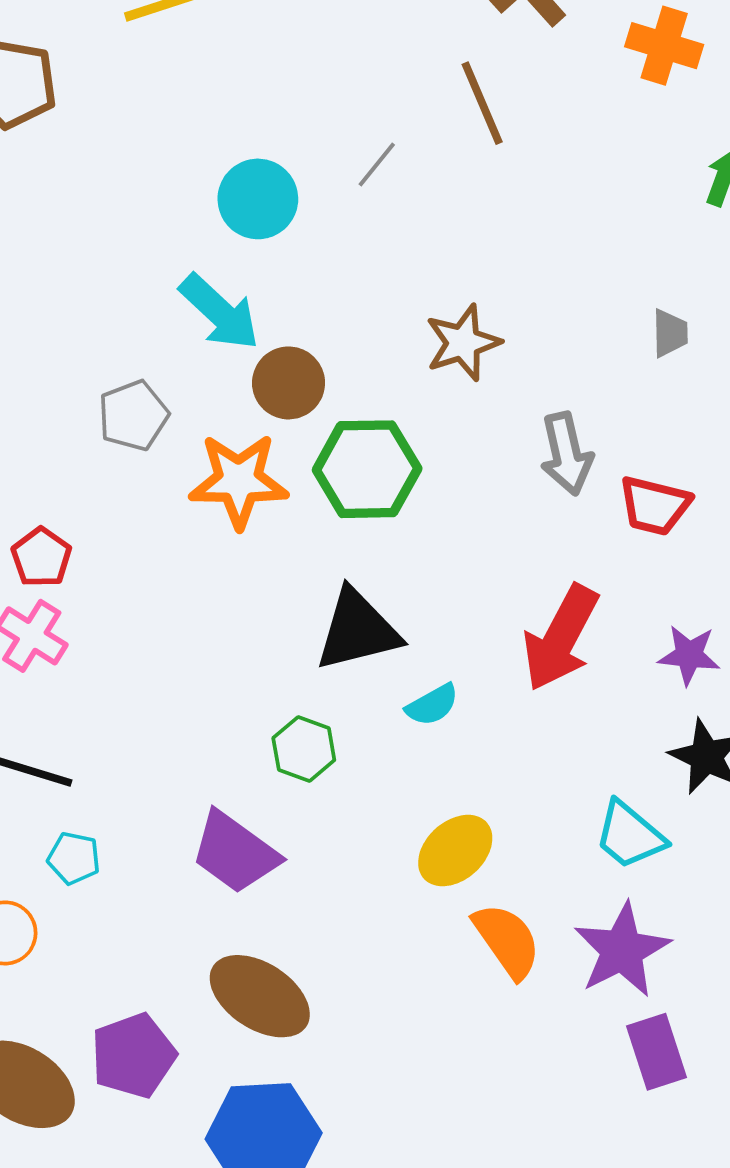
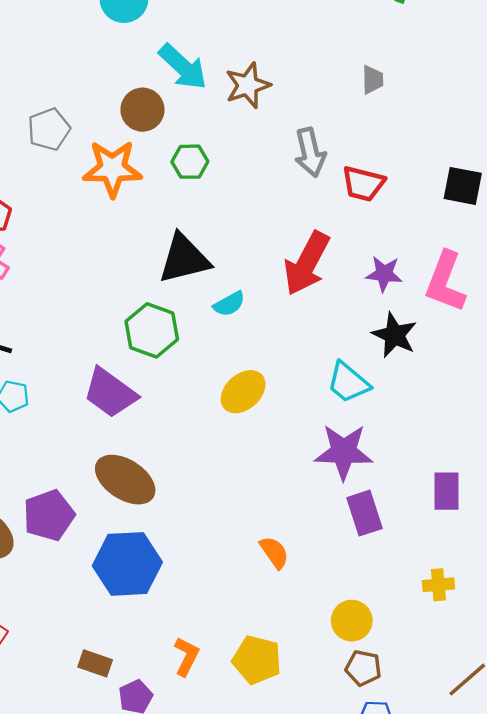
cyan arrow: (220, 312) -> (183, 67), moved
green hexagon: (367, 469) -> (190, 162), size x0.6
green hexagon: (304, 749) -> (152, 330), size x1.4
orange semicircle: (507, 941) -> (274, 552), moved, size x0.7
purple star: (622, 950) -> (344, 452), turned 30

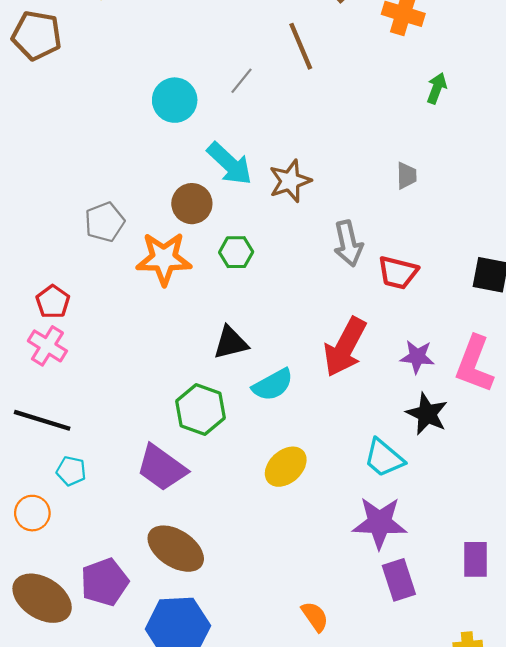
black triangle: (184, 259) -> (231, 343), size x0.7
cyan semicircle: (229, 304) -> (273, 385), size x1.4

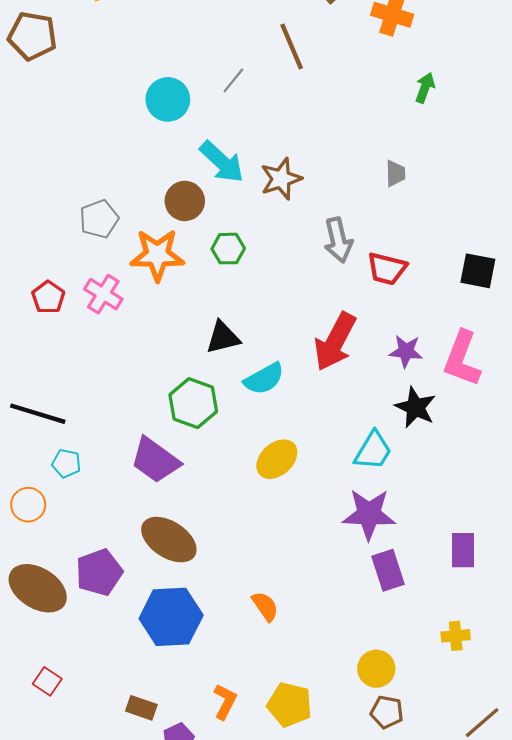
pink cross: (47, 346) -> (103, 294), moved
cyan trapezoid: (384, 458) -> (373, 451), turned -99
orange semicircle: (315, 617) -> (265, 606), moved

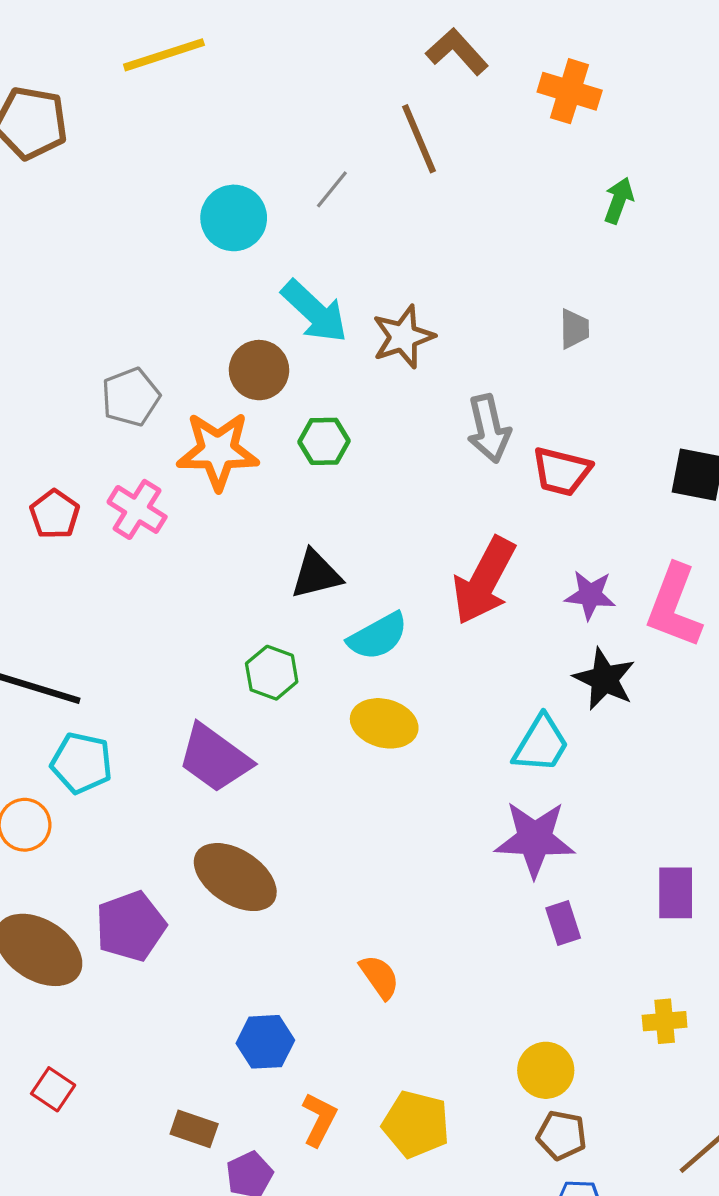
green hexagon: (193, 403) -> (272, 673), size x0.7
yellow ellipse: (277, 459) -> (384, 723), moved, turned 57
cyan pentagon: (66, 463) -> (82, 763), size x1.4
purple rectangle: (388, 570) -> (563, 923), size x0.7
blue hexagon: (171, 617) -> (265, 1042), moved, size x0.6

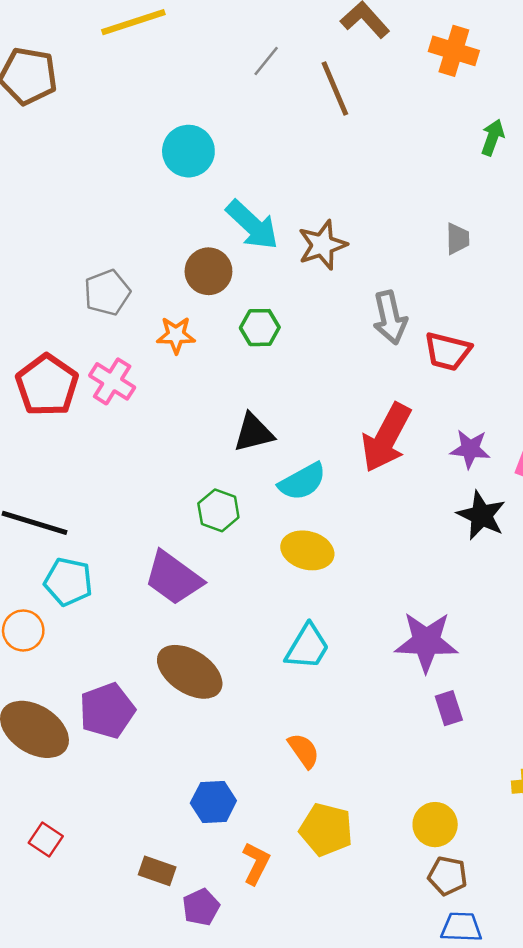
gray line: (332, 189) -> (266, 61), moved
orange star: (218, 451) -> (176, 335), size x0.6
red pentagon: (55, 514) -> (47, 385), size x1.6
cyan trapezoid: (541, 744) -> (307, 647), moved
yellow pentagon: (416, 1124) -> (326, 830), moved

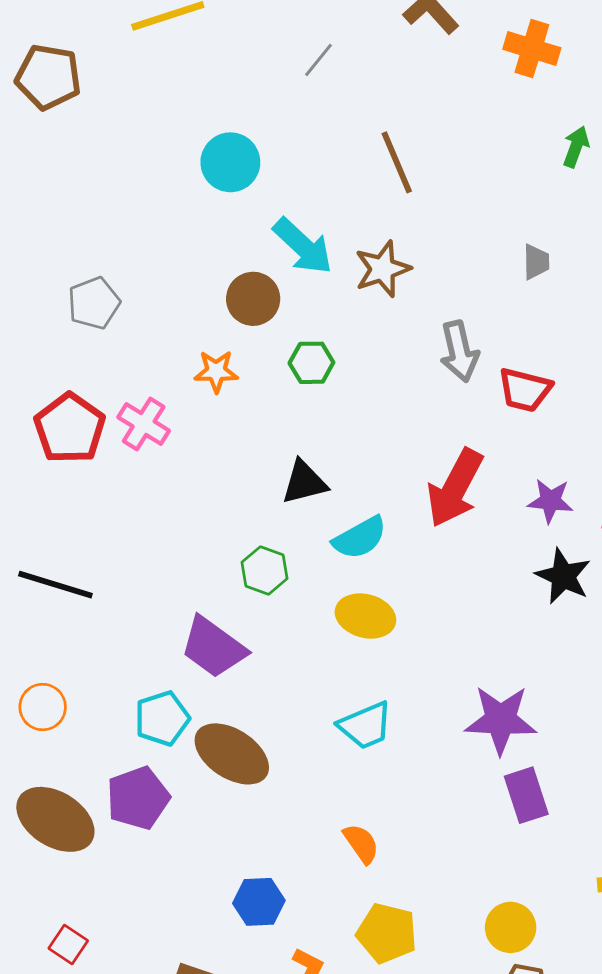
brown line: (335, 89) -> (397, 162), moved
gray pentagon: (107, 293) -> (94, 303), moved
cyan pentagon: (68, 582) -> (162, 718), moved, turned -30
cyan trapezoid: (307, 647) -> (365, 725), turned 36
purple rectangle: (449, 708) -> (526, 795), size x1.4

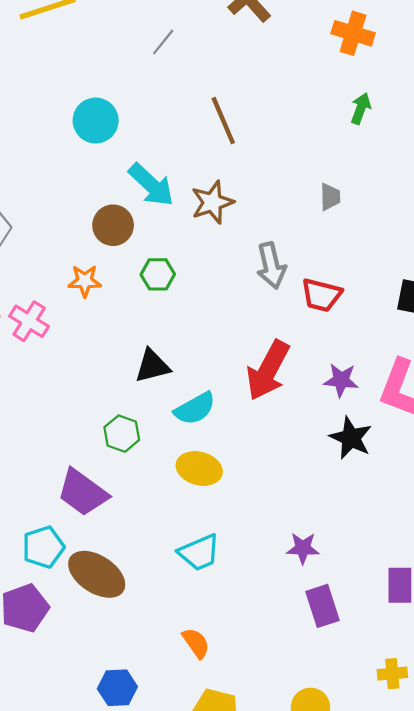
orange cross: (532, 49) -> (353, 33), moved
purple star: (501, 720) -> (303, 548), size x0.6

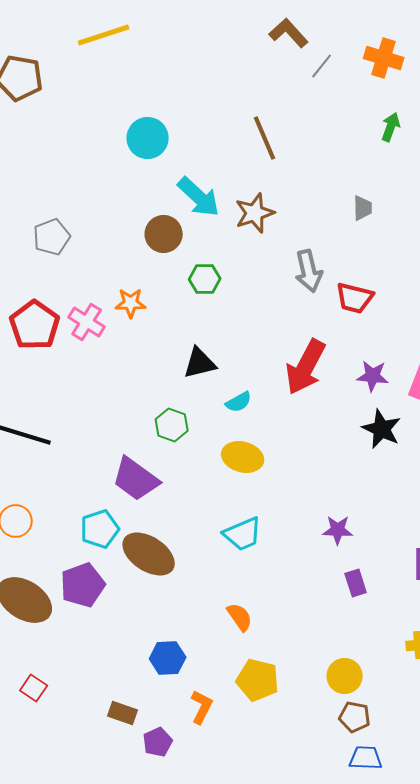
gray line: (163, 42) -> (322, 66), moved
orange star: (85, 281) -> (131, 303), moved
cyan semicircle: (195, 409) -> (239, 402), size x0.7
purple rectangle: (322, 606) -> (356, 583), size x0.7

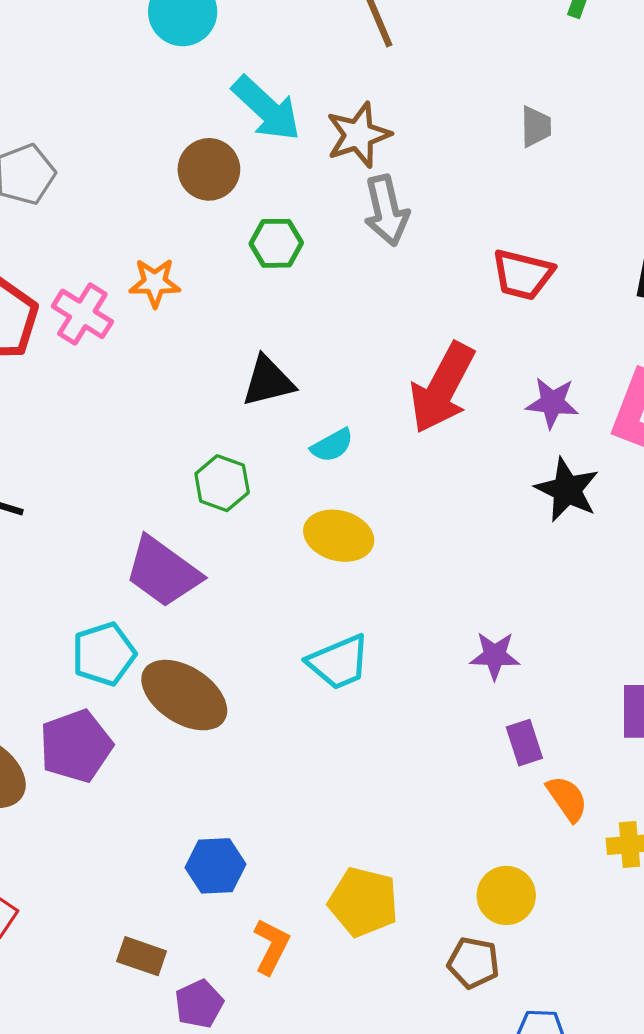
gray arrow: (309, 271) -> (386, 210), moved
orange semicircle: (240, 617) -> (567, 799), moved
brown pentagon: (355, 717) -> (473, 963), moved

